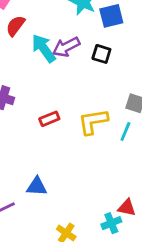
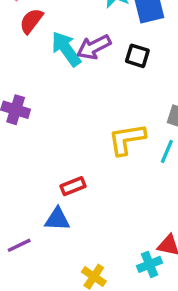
red rectangle: (49, 119) -> (73, 186), moved

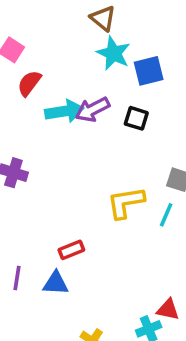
cyan arrow: (66, 49) -> (64, 111), turned 117
purple line: (19, 245) -> (17, 278), moved, turned -55

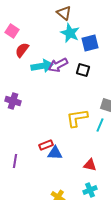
blue triangle: (56, 283) -> (55, 153), moved
red triangle: (168, 310) -> (90, 165), moved

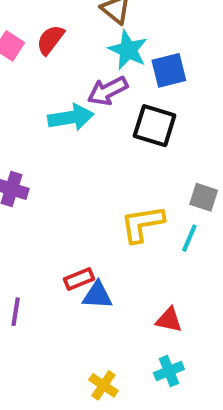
red semicircle: (22, 50) -> (50, 40), moved
purple arrow: (58, 65) -> (108, 91), moved
black square: (83, 70) -> (155, 126), size x1.5

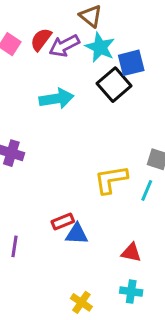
purple arrow: (108, 91) -> (64, 46), moved
black square: (155, 126) -> (114, 85), moved, turned 32
cyan cross: (169, 371) -> (131, 292), turned 30

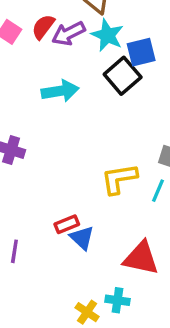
blue triangle: (77, 234) -> (82, 238), turned 40
red triangle: (131, 253) -> (141, 258), size x1.6
cyan cross: (131, 292) -> (117, 300), moved

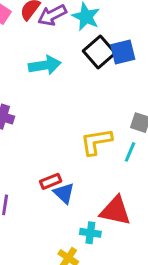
blue square: (141, 52) -> (123, 52), moved
cyan cross: (117, 300) -> (90, 233), moved

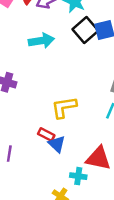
yellow L-shape: (96, 142) -> (64, 107), moved
red rectangle: (51, 181) -> (46, 135), turned 49

